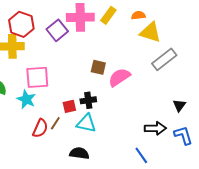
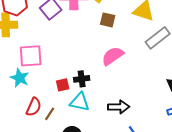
brown square: (98, 67) -> (108, 20), moved
brown line: (55, 123) -> (50, 114), moved
black arrow: (155, 128) -> (119, 107), moved

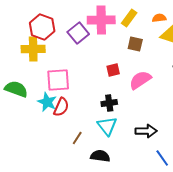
red square: (63, 85) -> (113, 70), moved
cyan triangle: (80, 102) -> (107, 126), turned 40
red semicircle: (34, 107) -> (61, 107), moved

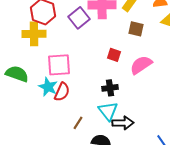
red square: (113, 70) -> (114, 55), turned 32
black arrow: (146, 131) -> (123, 123), moved

